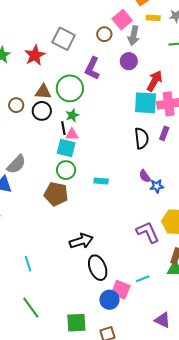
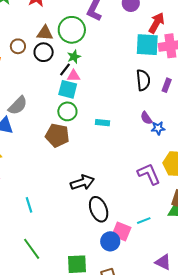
black line: (63, 128) -> (65, 69), turned 48
purple rectangle: (164, 133) -> (167, 85), moved

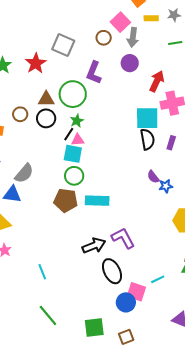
cyan square: (147, 45) -> (147, 118), moved
cyan rectangle: (102, 123) -> (97, 201), moved, size x1.6
purple L-shape: (149, 174) -> (123, 238), moved

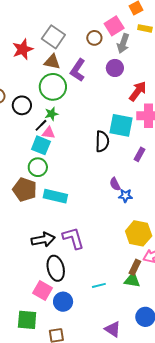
brown triangle: (46, 99) -> (52, 62), moved
black semicircle: (147, 139) -> (102, 141), moved
pink square: (136, 292) -> (43, 291), moved

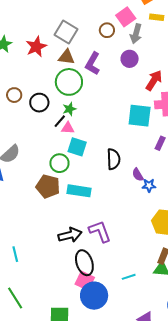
black semicircle: (102, 141) -> (113, 159), moved
cyan square: (41, 145) -> (77, 147), moved
pink square: (43, 291) -> (85, 281), moved
blue circle: (63, 302) -> (94, 296), size x1.4

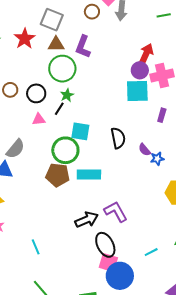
purple circle: (130, 59) -> (140, 70), moved
pink triangle: (68, 128) -> (39, 119), moved
green circle: (59, 163) -> (65, 150), size x1.4

